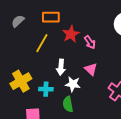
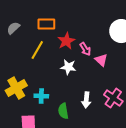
white arrow: (61, 67) -> (86, 100), moved
pink triangle: (91, 69) -> (101, 60), moved
white star: (73, 84) -> (68, 67), moved

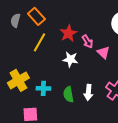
orange rectangle: (46, 24) -> (36, 16), moved, turned 48
gray semicircle: (13, 28) -> (15, 20), turned -32
green semicircle: (63, 111) -> (68, 94), moved

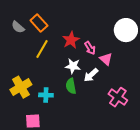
gray semicircle: (15, 20) -> (18, 27), turned -64
white arrow: (88, 92) -> (91, 75), moved, turned 42
green semicircle: (68, 94) -> (71, 86), moved

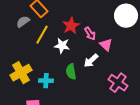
gray semicircle: (18, 27) -> (23, 22), moved, turned 104
white star: (73, 66) -> (62, 46), moved

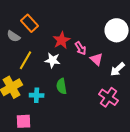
gray semicircle: (23, 22) -> (14, 36), turned -112
yellow line: (42, 35) -> (26, 60), moved
white arrow: (91, 61) -> (118, 69), moved

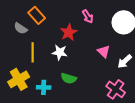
pink arrow: (81, 48) -> (88, 16), moved
yellow line: (26, 60) -> (33, 52), turned -30
green semicircle: (62, 86) -> (69, 78), turned -63

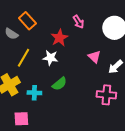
yellow line: (33, 52) -> (23, 58), turned 30
green semicircle: (69, 78) -> (59, 84), turned -56
pink cross: (116, 89) -> (106, 95), turned -30

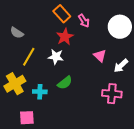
orange rectangle: (27, 21) -> (62, 14), moved

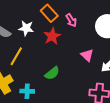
white star: (56, 57) -> (26, 28), moved
green semicircle: (65, 83) -> (52, 73), moved

